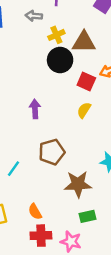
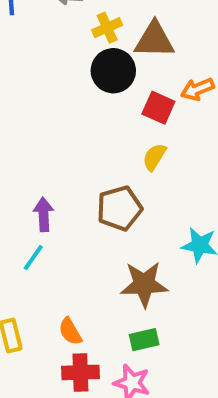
purple arrow: (35, 109) -> (44, 214), moved
brown pentagon: (52, 152) -> (119, 208), moved
green rectangle: (88, 216) -> (144, 340), moved

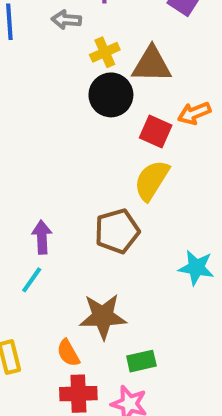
yellow semicircle: (154, 157) -> (152, 180), size x1.5
brown star: (144, 284) -> (103, 316), moved

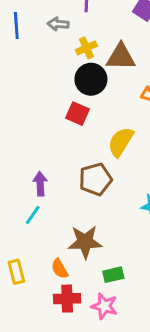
red square: (156, 131) -> (77, 114), moved

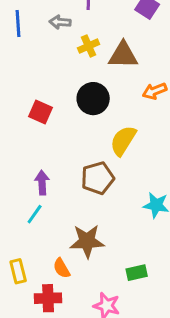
black circle: (91, 79) -> (93, 99), moved
red square: (77, 114) -> (41, 112), moved
green rectangle: (113, 275) -> (137, 273), moved
red cross: (67, 299) -> (48, 298), moved

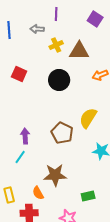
red square: (41, 112) -> (19, 74), moved
yellow semicircle: (123, 141) -> (88, 118), moved
brown pentagon: (98, 178) -> (62, 133), turned -30

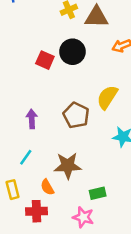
red square: (19, 74) -> (45, 60), moved
cyan line: (20, 157) -> (26, 157), moved
green rectangle: (88, 196) -> (98, 193), moved

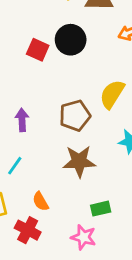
brown pentagon: (76, 115) -> (75, 116), turned 30
brown star: (68, 166) -> (79, 161), moved
red cross: (36, 211) -> (28, 230), turned 30

